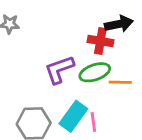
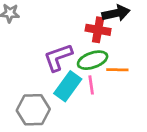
cyan rectangle: (73, 116) -> (68, 86), moved
pink line: (93, 122) -> (91, 85), moved

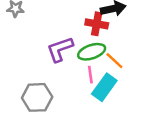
orange line: (117, 70) -> (114, 61), turned 42
cyan rectangle: (68, 86) -> (104, 87), moved

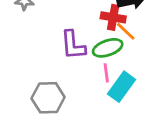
purple L-shape: (60, 49) -> (73, 45), turned -76
orange line: (114, 61) -> (126, 31), moved

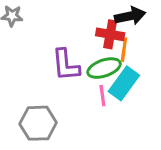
orange line: (126, 31) -> (124, 50), turned 55
cyan rectangle: (122, 87) -> (124, 83), moved

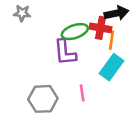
green ellipse: (104, 68) -> (75, 32), moved
pink line: (102, 96) -> (82, 93), moved

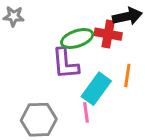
orange line: (112, 40) -> (127, 75), moved
cyan rectangle: (112, 67) -> (96, 89), moved

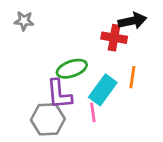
green ellipse: (77, 38) -> (72, 69), moved
purple L-shape: (65, 64) -> (59, 94), moved

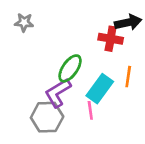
green ellipse: (72, 69) -> (70, 68), turned -36
purple L-shape: (59, 94) -> (58, 93), turned 64

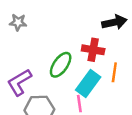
red cross: (111, 39) -> (93, 50), moved
purple L-shape: (58, 93) -> (19, 82), moved

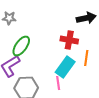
green ellipse: (61, 65) -> (21, 46), moved

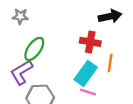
pink line: (58, 83) -> (88, 92), moved, turned -64

